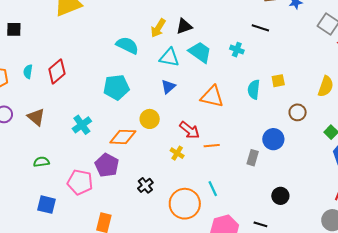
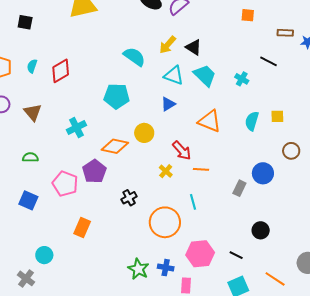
black triangle: (184, 26) -> (194, 47), turned 42
cyan line: (213, 189) -> (193, 202), moved

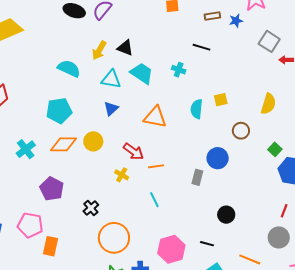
orange diamond: (115, 146) -> (63, 144), moved
pink pentagon: (65, 184) -> (30, 225), moved
orange circle: (165, 222) -> (114, 238), moved

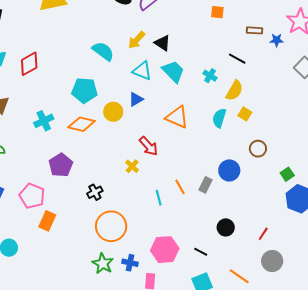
yellow square: (221, 100) -> (245, 114), turned 32
yellow semicircle: (268, 104) -> (234, 91), moved
yellow circle: (93, 141) -> (113, 112), moved
orange line: (156, 166) -> (180, 187), moved, turned 56
red line: (284, 211) -> (263, 234), moved

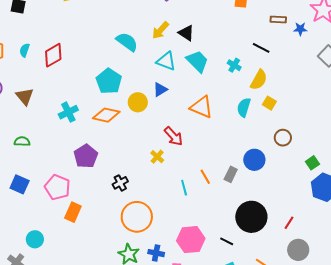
cyan pentagon: (85, 90) -> (109, 81), turned 30
black circle: (226, 227) -> (251, 217), size x1.8

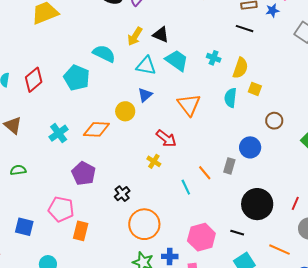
black line: (261, 48) -> (245, 29), moved
cyan pentagon: (109, 81) -> (77, 78), moved
orange triangle: (202, 107) -> (189, 105), turned 40
blue square: (20, 184) -> (24, 227), moved

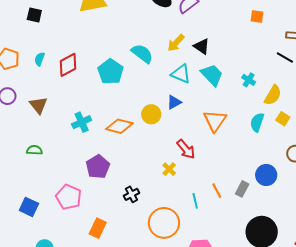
orange circle: (144, 224) -> (164, 223), moved
orange rectangle: (81, 231) -> (98, 228), moved

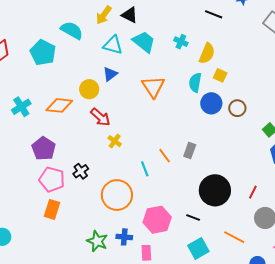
red arrow: (186, 149) -> (100, 117), moved
blue circle: (266, 175) -> (211, 103), moved
pink pentagon: (69, 197) -> (52, 179), moved

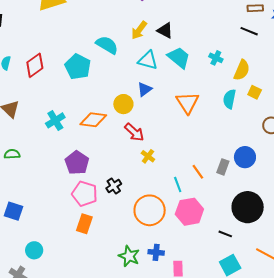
blue circle: (211, 103) -> (245, 157), moved
pink hexagon: (157, 220) -> (189, 212), moved

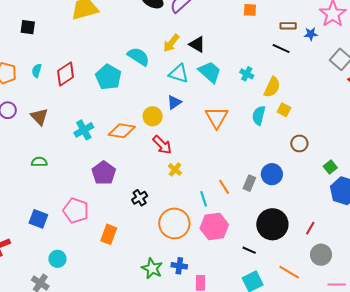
pink pentagon: (85, 194) -> (76, 211), moved

